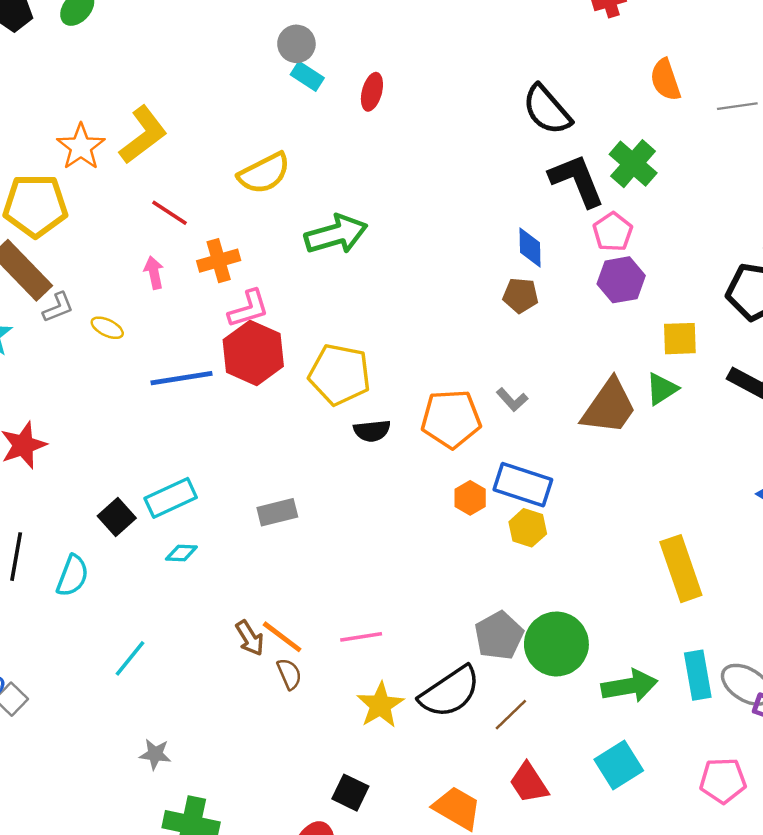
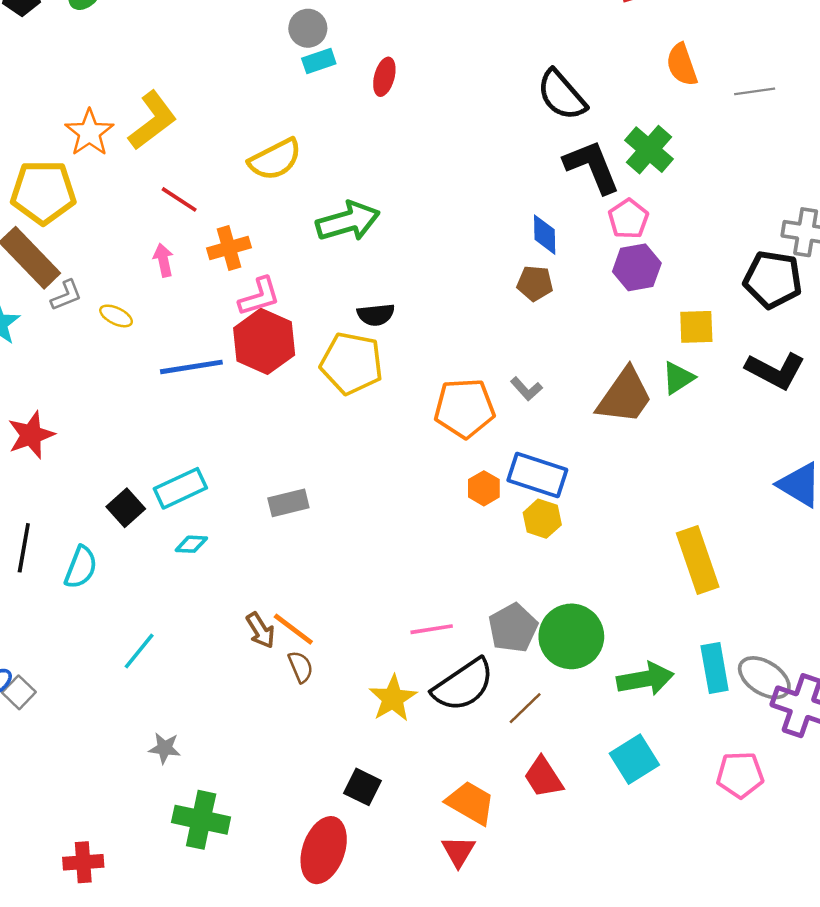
cyan rectangle: (307, 76) -> (319, 61), turned -52
black semicircle: (372, 431) -> (376, 315), moved
pink line: (361, 637) -> (432, 629), moved

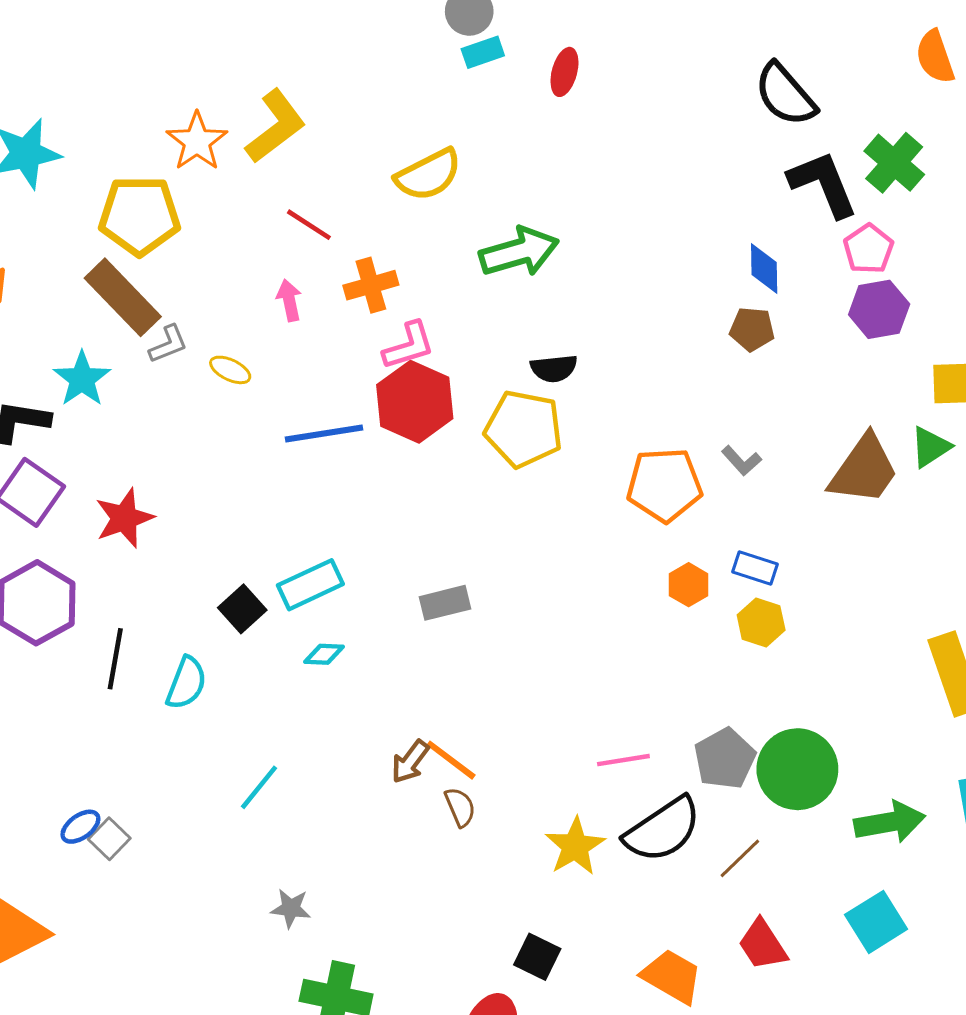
blue rectangle: (537, 475) -> (755, 568), size x0.6
brown arrow: (261, 630) -> (410, 762), turned 69

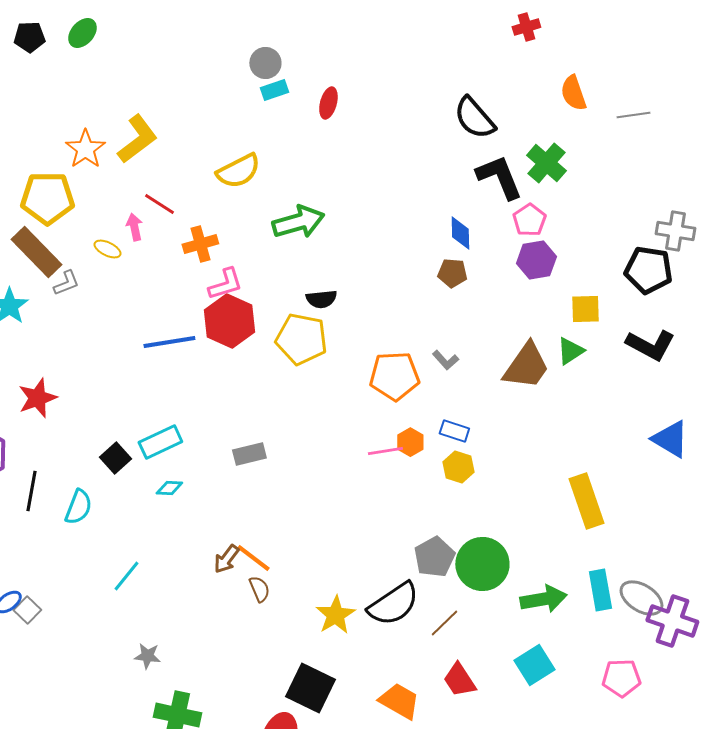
pink arrow: (289, 300) -> (134, 227), moved
yellow ellipse: (230, 370) -> (107, 249), moved
pink line: (623, 760) -> (385, 451), moved
black square: (537, 957) -> (310, 688), size x1.6

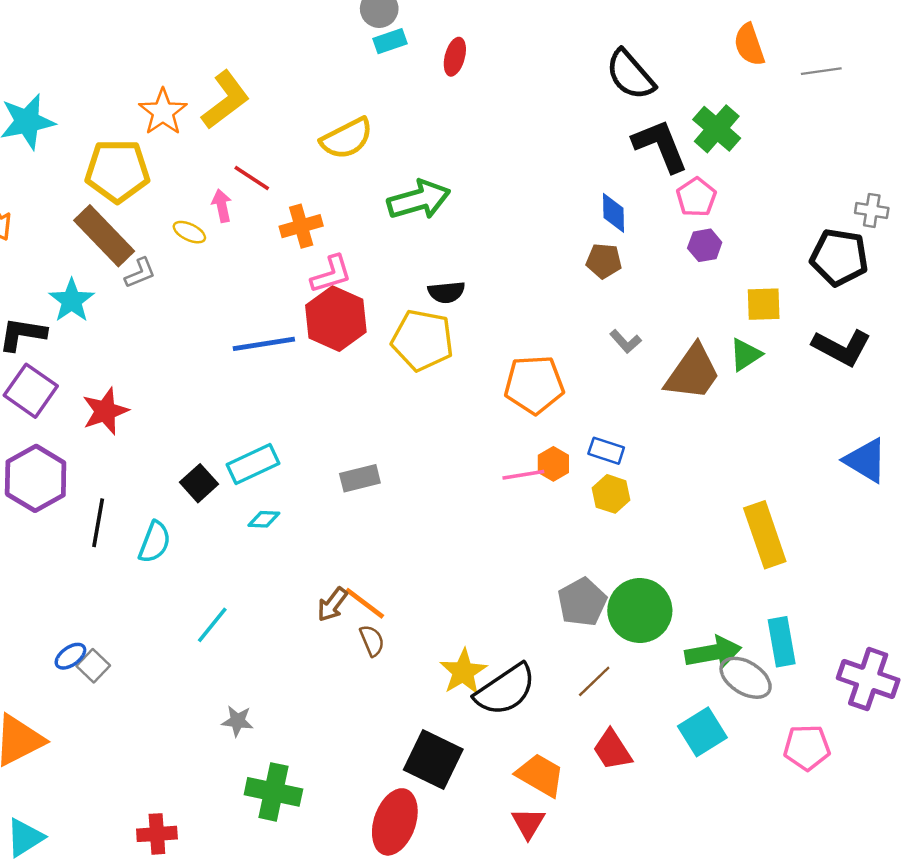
gray cross: (675, 231) -> (872, 210), size x0.7
purple hexagon: (536, 260) -> (705, 245), size x0.7
gray L-shape: (445, 360) -> (625, 341), moved
gray ellipse: (641, 598) -> (746, 678), moved
black semicircle: (393, 604) -> (505, 690), moved

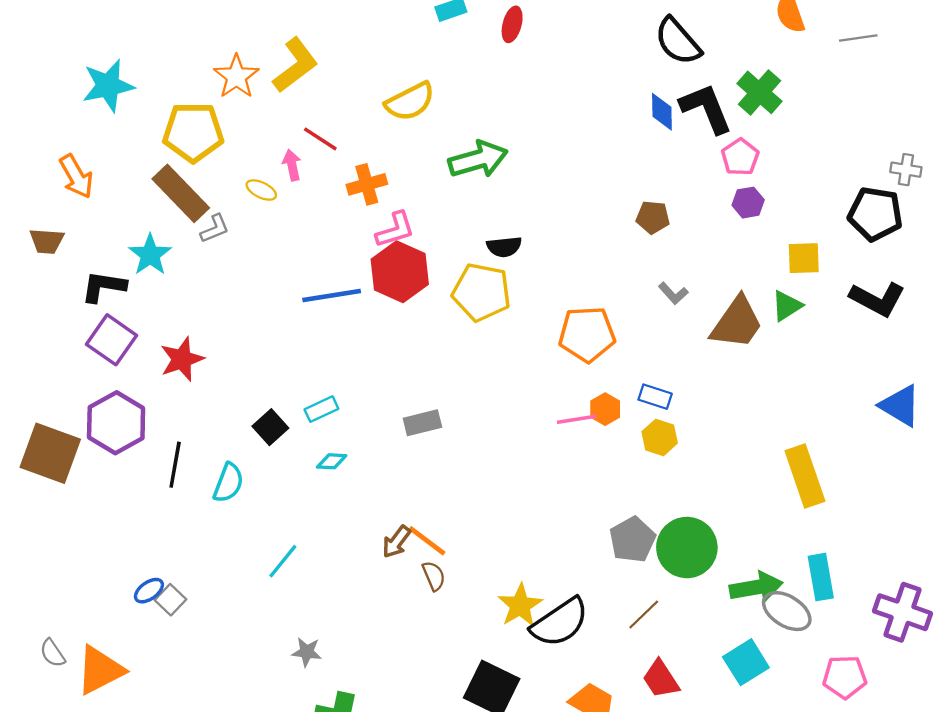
blue diamond: (613, 213) -> (662, 112), moved
cyan rectangle: (253, 464) -> (321, 409), size x0.7

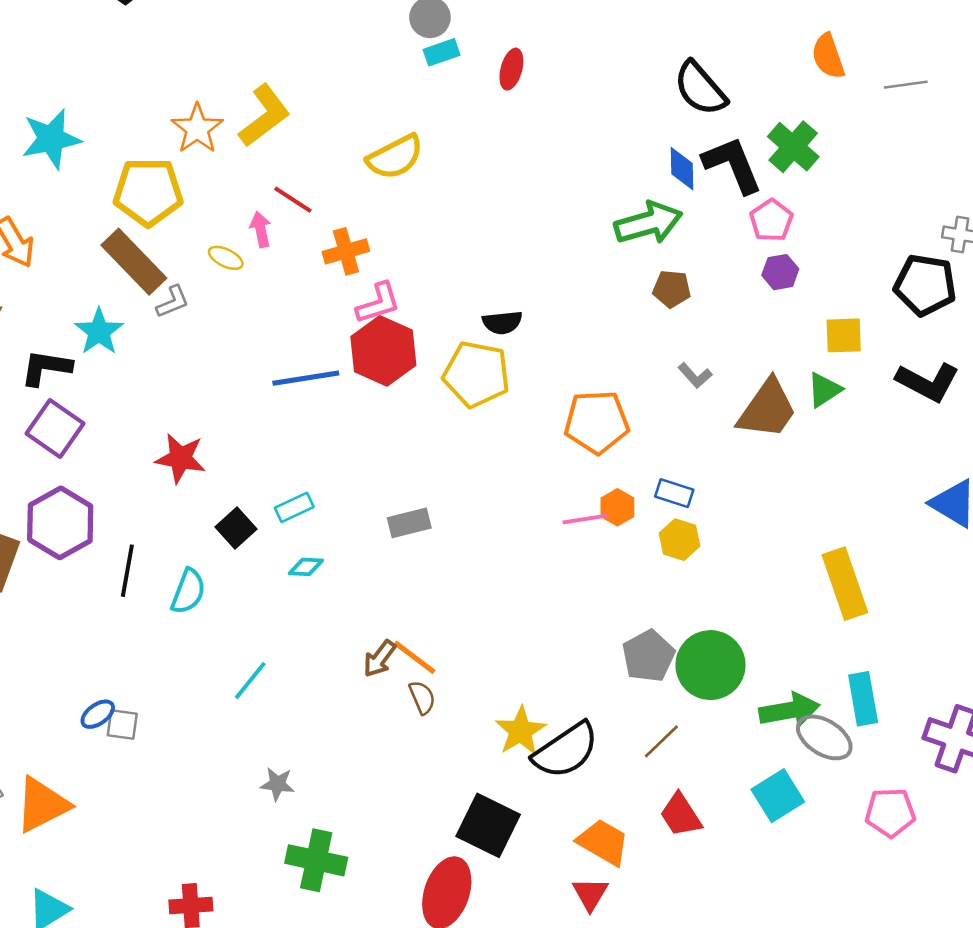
green arrow: (478, 159) -> (648, 223), moved
red star: (182, 359) -> (180, 458), moved, turned 30
gray square: (170, 600) -> (122, 725), turned -36

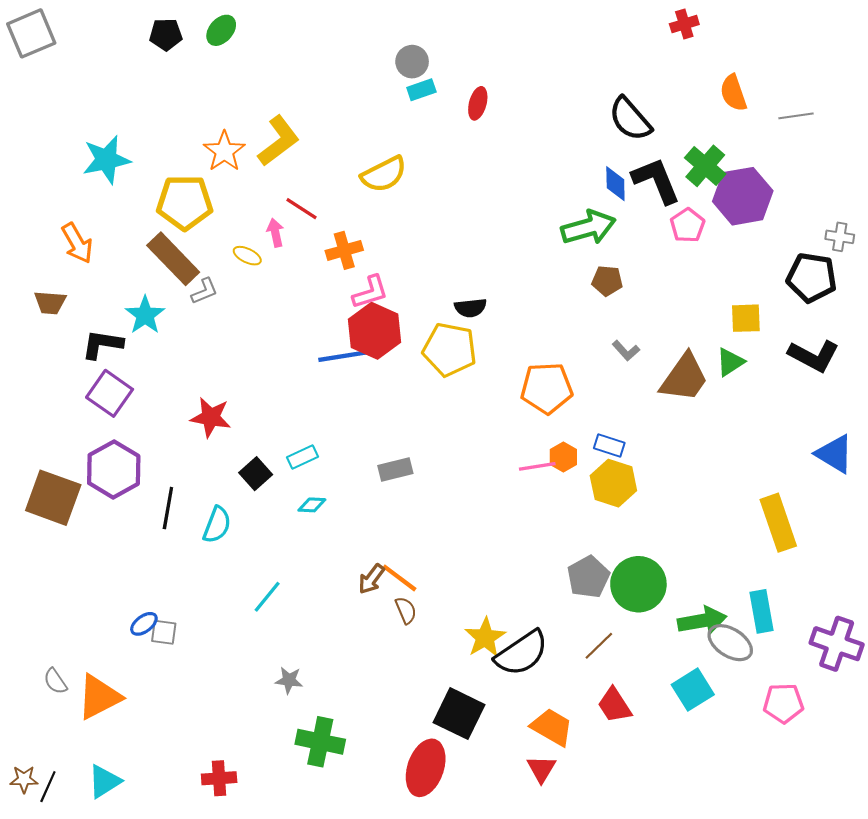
purple hexagon: (780, 272) -> (743, 196), moved, size x2.0
blue line: (306, 378) -> (345, 356), moved
yellow hexagon: (679, 540) -> (613, 483), size x1.4
yellow rectangle: (845, 584) -> (778, 523), moved

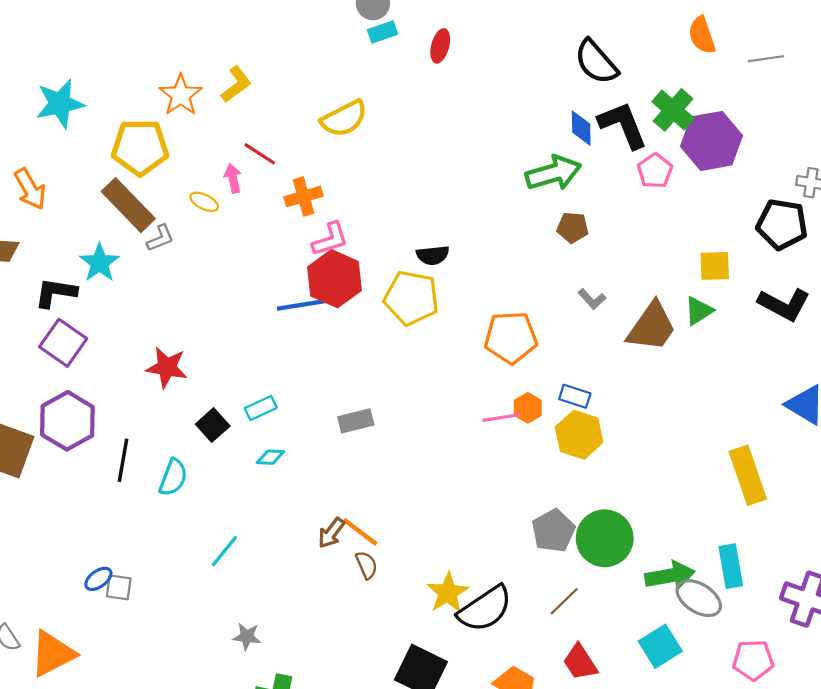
yellow L-shape: (279, 141) -> (236, 84), size x0.7

